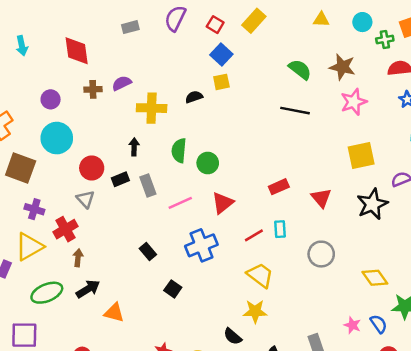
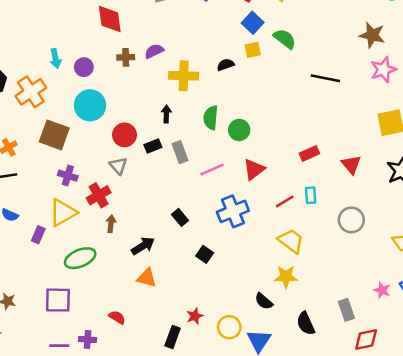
cyan arrow: (22, 46) -> (55, 59), moved
green semicircle: (300, 69) -> (285, 39), moved
black arrow: (88, 289) -> (143, 246), moved

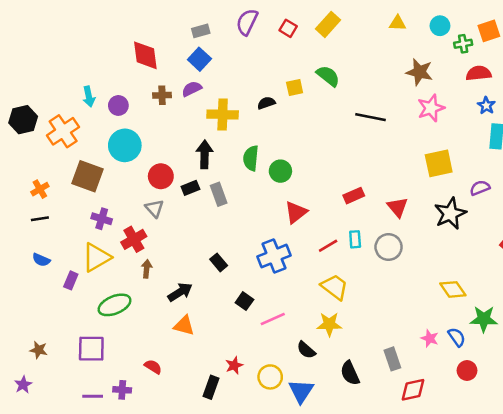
blue square: (253, 23) -> (199, 59), moved
black arrow: (166, 114) -> (205, 154), size x1.5
pink line: (212, 169) -> (273, 319), moved
gray circle: (351, 220) -> (389, 247), moved

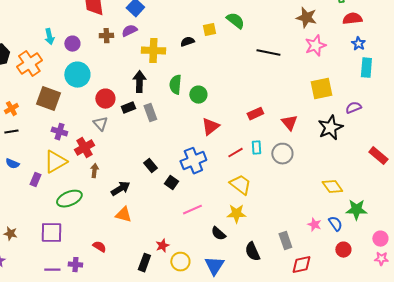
black square: (244, 301) -> (171, 183), moved
yellow circle: (270, 377) -> (180, 262), moved

